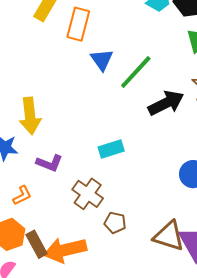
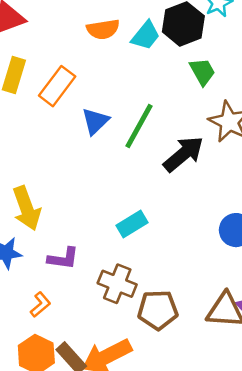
orange rectangle: (78, 24) -> (57, 86), turned 36
blue triangle: (102, 60) -> (95, 121), turned 35
brown pentagon: (115, 223) -> (158, 310), size x1.5

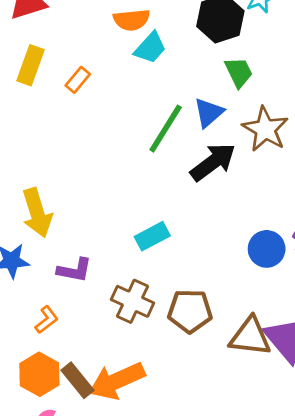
cyan trapezoid: (146, 35) -> (150, 48), moved
orange rectangle: (57, 86) -> (78, 80), size x0.6
blue triangle: (95, 121) -> (209, 113), moved
brown pentagon: (158, 310) -> (190, 311), moved

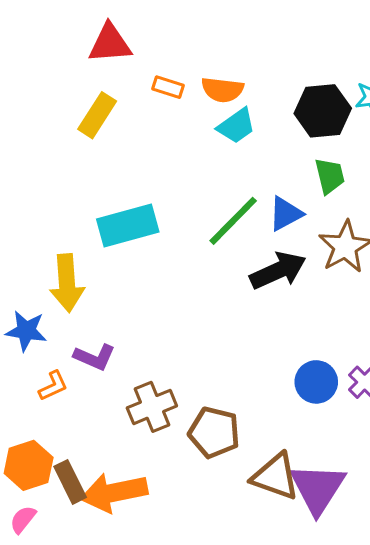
orange rectangle: (78, 80) -> (168, 87), moved, turned 55
cyan rectangle: (152, 236) -> (128, 226), moved, size x1.5
brown cross: (132, 301) -> (152, 407), turned 30
orange L-shape: (47, 320) -> (53, 386), moved

